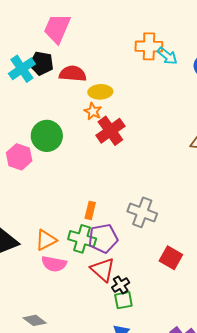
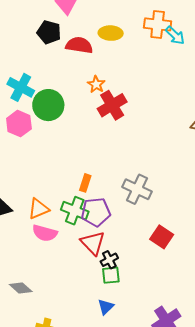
cyan cross: (22, 69) -> (21, 87), moved, turned -32
yellow ellipse: (100, 92) -> (111, 33), moved

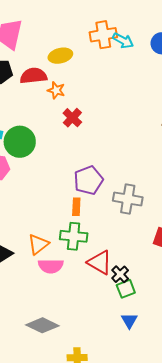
orange star: (96, 84) -> (56, 90), moved
red cross: (112, 105) -> (72, 118), moved, size x0.7
purple pentagon: (96, 212) -> (88, 180), moved
gray diamond: (21, 288) -> (42, 325), size x1.4

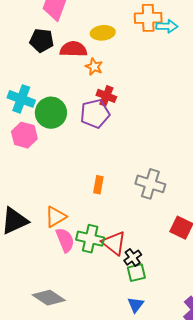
cyan arrow: (123, 41) -> (167, 26), turned -35
red cross: (72, 118) -> (106, 96), turned -30
purple pentagon: (88, 180) -> (95, 114), moved
green cross: (74, 236) -> (90, 239), moved
pink semicircle: (51, 266) -> (65, 240), turned -120

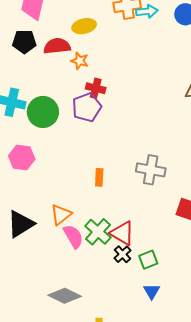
pink hexagon: (24, 135) -> (22, 157), moved
green cross: (90, 239) -> (98, 232), turned 36
black cross: (133, 258) -> (123, 254), moved

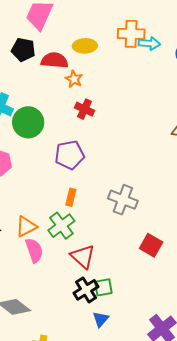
purple pentagon: (87, 107) -> (69, 155), moved
green cross: (98, 232) -> (61, 226), moved
black cross: (123, 254) -> (86, 290), moved, size x1.4

